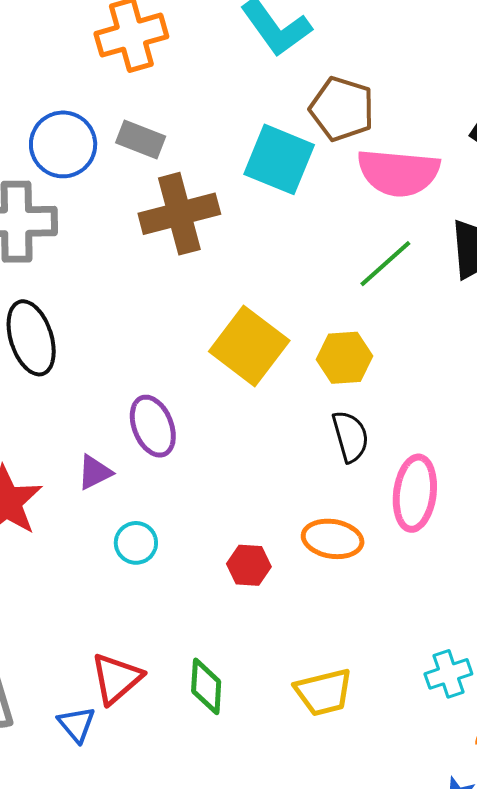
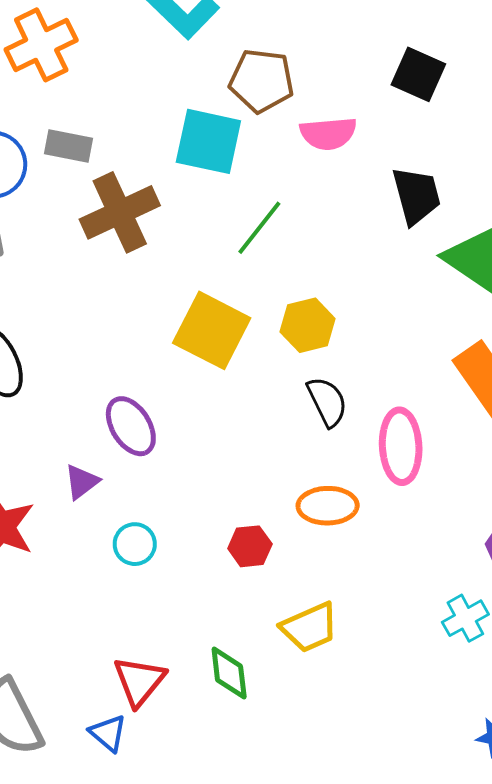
pink semicircle: (398, 173) -> (328, 133), size x0.7
green line: (385, 264) -> (259, 228), moved
yellow trapezoid: (324, 692) -> (310, 627), moved

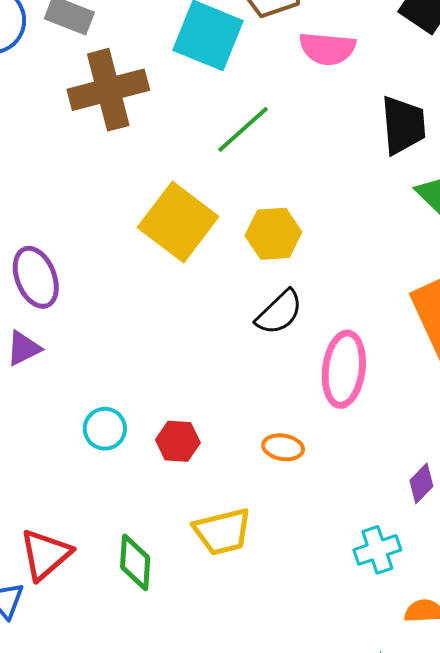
black semicircle: (327, 402) -> (279, 312), turned 62
purple ellipse: (131, 426) -> (36, 277), moved
orange ellipse: (328, 506) -> (283, 447), moved, size x0.7
cyan circle: (135, 544) -> (105, 429), moved

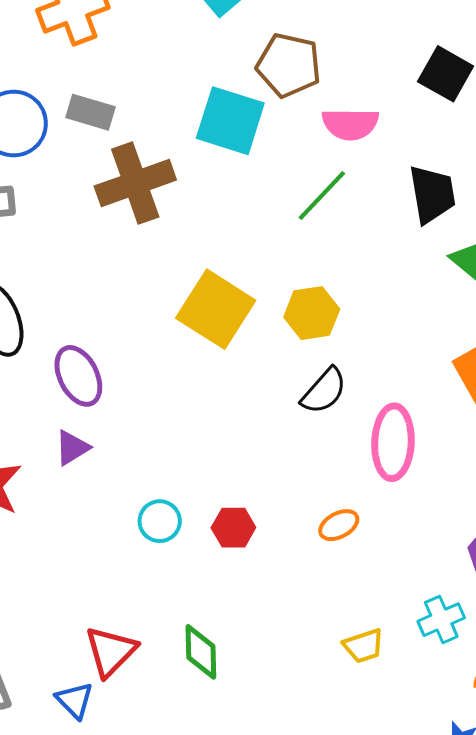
green line: (243, 129) -> (322, 195), moved
orange ellipse: (283, 447) -> (339, 525), turned -33
yellow trapezoid: (222, 532) -> (363, 646), moved, size x0.7

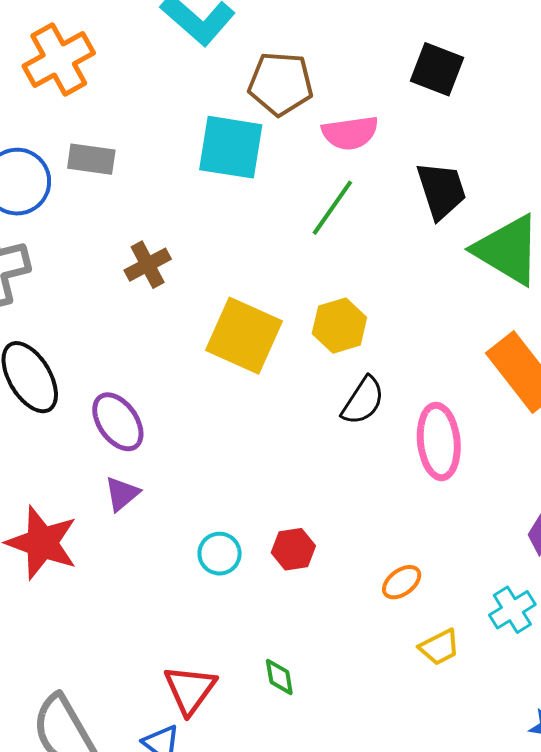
brown cross: (135, 183) -> (148, 265), moved, size x0.6
orange ellipse: (339, 525) -> (402, 582), moved
green diamond: (201, 652) -> (279, 677), size x0.7

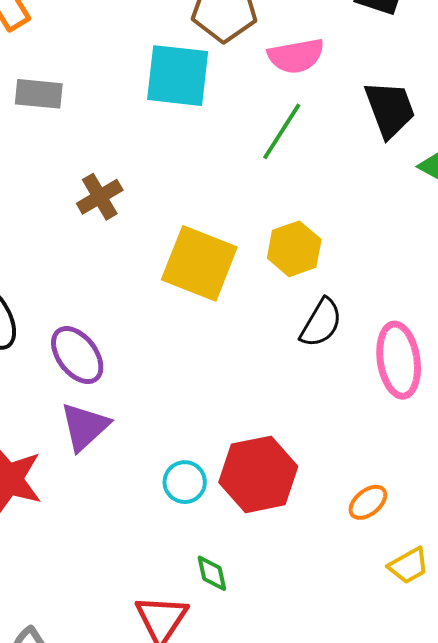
purple triangle: (122, 494) -> (85, 427), size x1.4
red hexagon: (293, 549) -> (258, 474), size x1.8
green diamond: (279, 677) -> (212, 573), moved

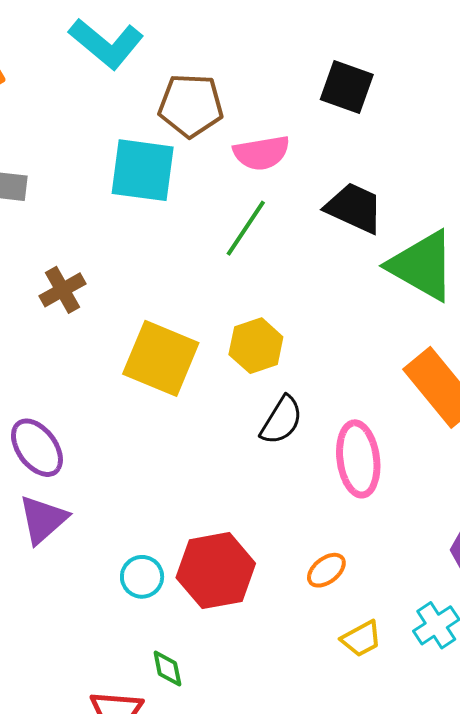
black trapezoid: (390, 109) -> (354, 208), turned -46
orange ellipse: (368, 502) -> (326, 570), moved
yellow trapezoid: (408, 566) -> (361, 639), moved

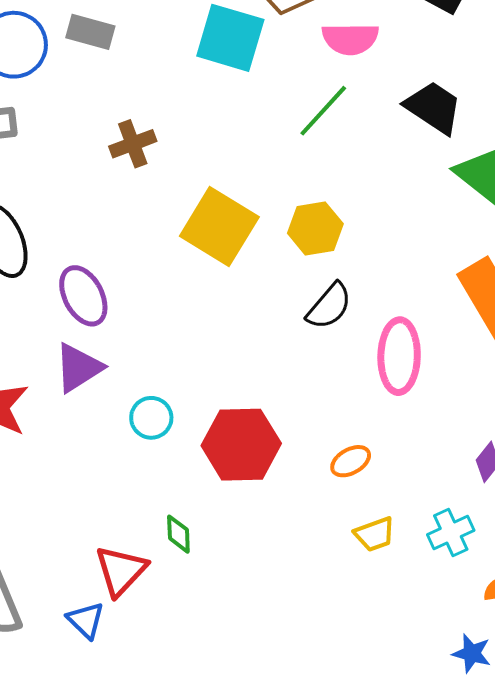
cyan circle: (142, 577) -> (151, 418), moved

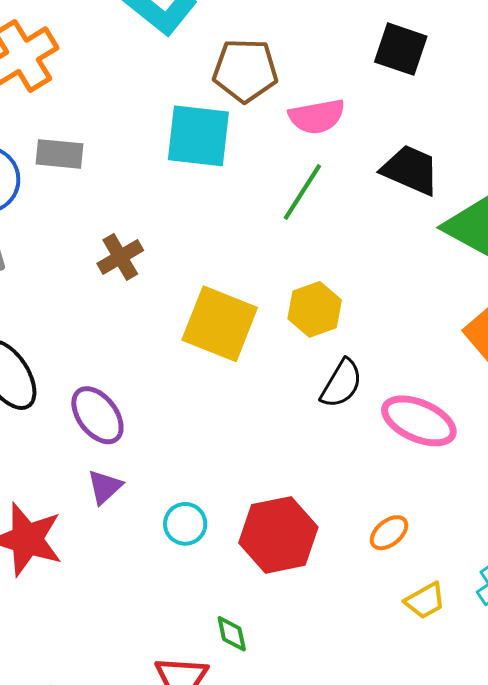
pink ellipse: (399, 356) -> (419, 421), turned -58
purple triangle: (78, 368) -> (105, 487), size x0.7

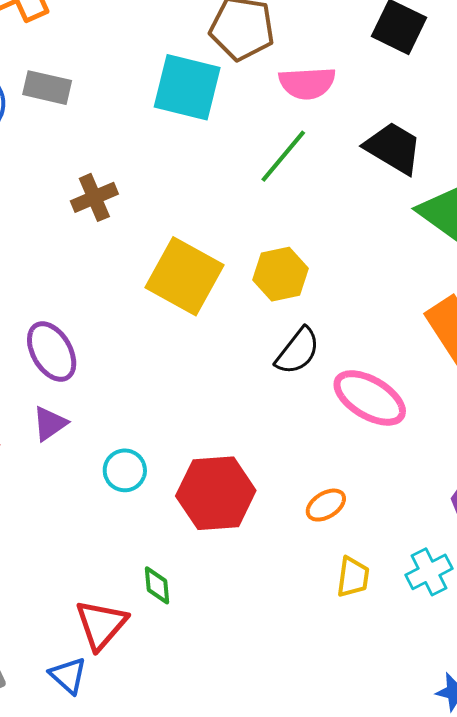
yellow trapezoid: (425, 601) -> (353, 577), turned -60

